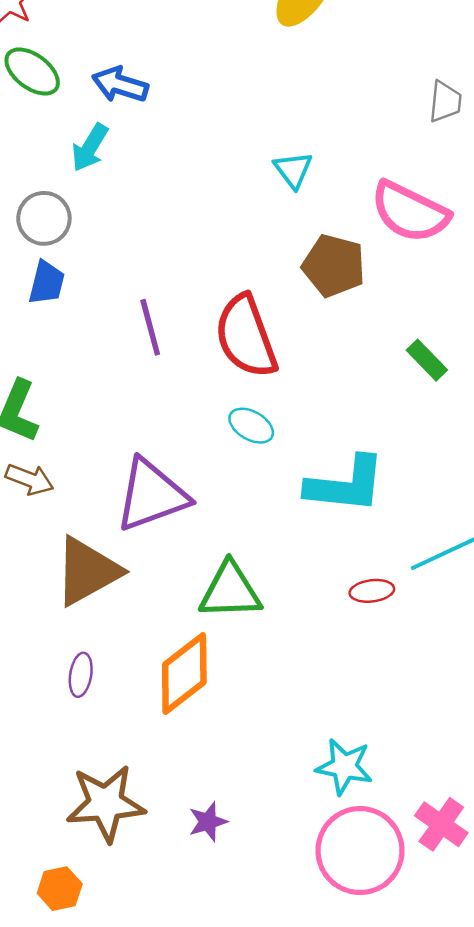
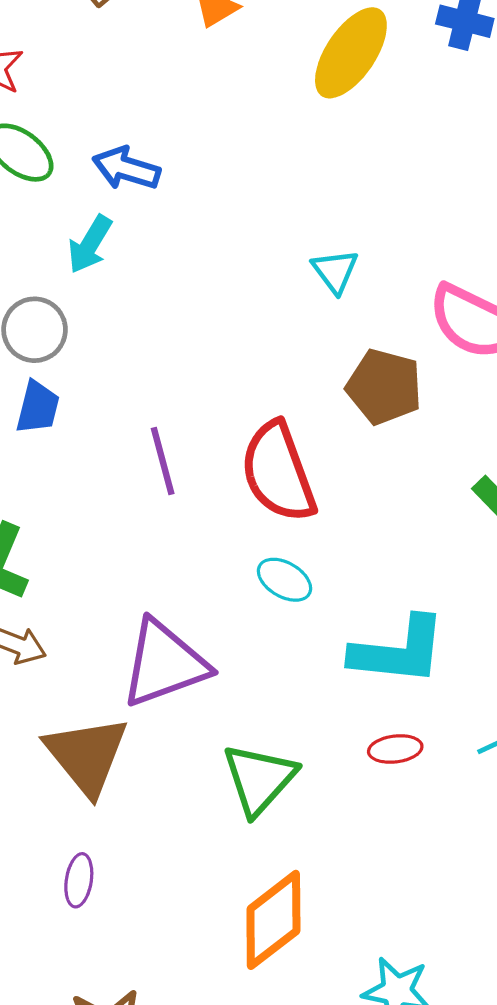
brown triangle: (87, 571) -> (87, 755), turned -40
green triangle: (230, 591) -> (259, 779), turned -46
red ellipse: (372, 591) -> (395, 749), moved
orange diamond: (184, 673) -> (273, 920), moved

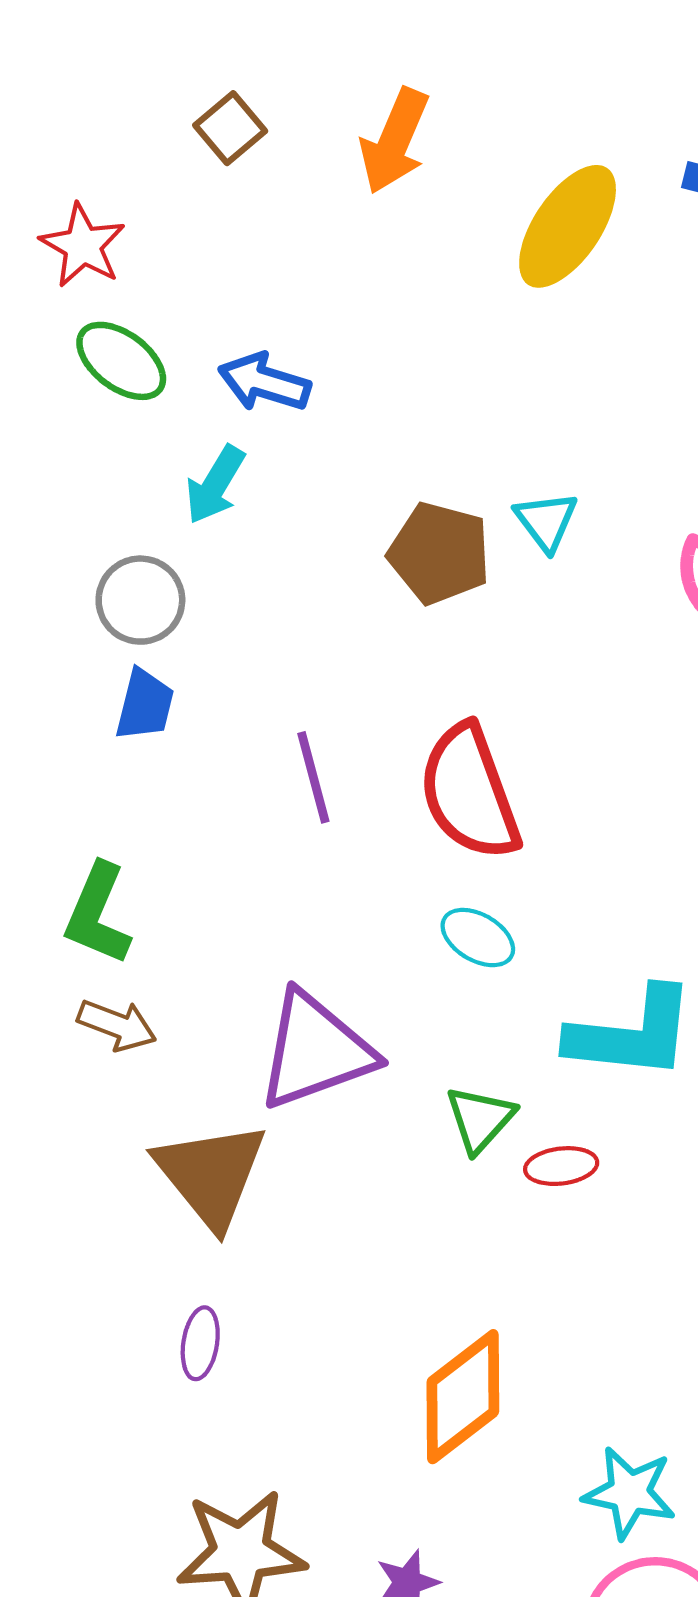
brown pentagon: (384, 387) -> (439, 553), moved
red ellipse: (395, 749) -> (561, 1166), moved
green triangle: (259, 779) -> (480, 1119), moved, size x0.7

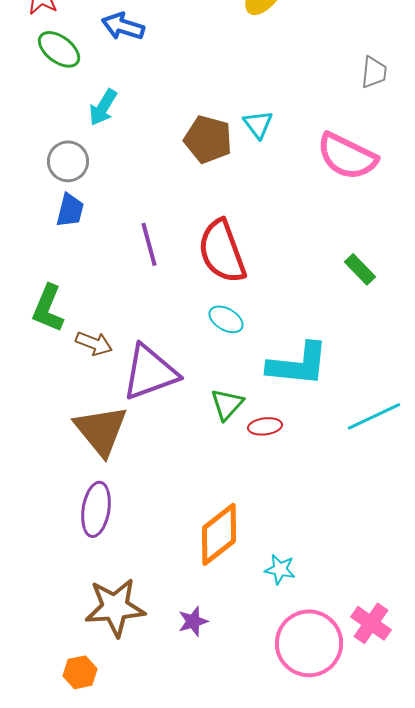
blue arrow: (264, 382) -> (123, 26), moved
brown arrow: (117, 1025) -> (94, 343), moved
purple ellipse: (200, 1343) -> (96, 509), size x1.6
cyan star: (629, 1493) -> (280, 569), moved, size x0.7

